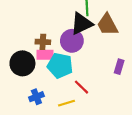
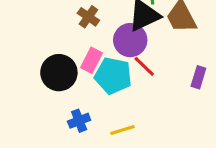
brown cross: (43, 42) -> (88, 17), moved, turned 32
pink rectangle: (45, 55) -> (91, 60), turned -63
red line: (82, 87) -> (144, 66), moved

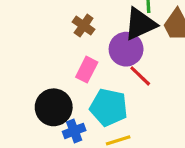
black circle: (59, 73) -> (54, 107), moved
cyan pentagon: (113, 76) -> (109, 107), moved

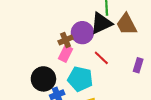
brown cross: (84, 26) -> (66, 40), moved, turned 32
purple circle: (126, 49) -> (82, 33), moved

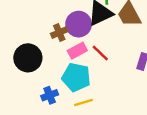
pink rectangle: (66, 54) -> (77, 51), moved, turned 35
black circle: (43, 79) -> (28, 58), moved

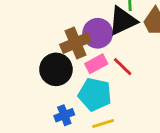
brown cross: (59, 33) -> (75, 43), size x1.5
black circle: (28, 58) -> (56, 69), moved

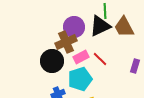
purple circle: (98, 33) -> (74, 27), moved
cyan pentagon: (95, 94) -> (80, 79), turned -30

